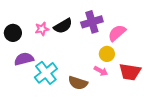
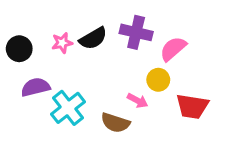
purple cross: (92, 22) -> (136, 32), turned 30
pink arrow: (101, 71) -> (138, 100), moved

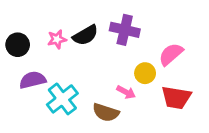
pink semicircle: (173, 49) -> (171, 54), moved

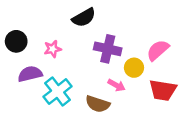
purple cross: (125, 30) -> (108, 49), moved
black semicircle: (85, 35) -> (84, 18), moved
pink star: (57, 39) -> (53, 49), moved

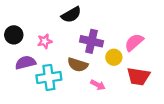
pink arrow: (116, 85) -> (98, 85), moved
cyan cross: (58, 91) -> (49, 77), turned 30
brown semicircle: (98, 104) -> (78, 65), moved

